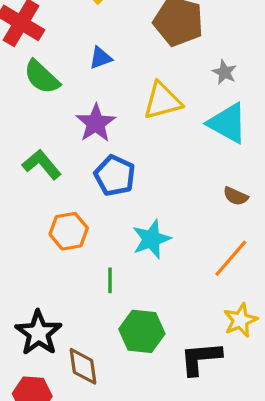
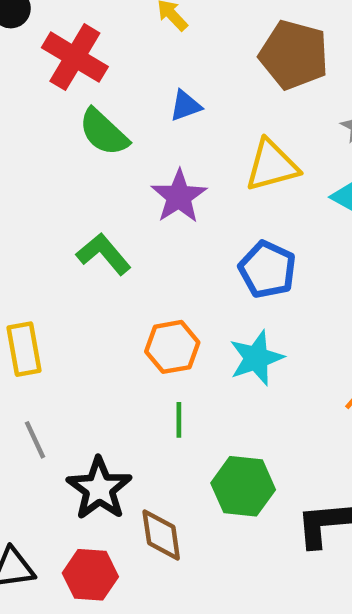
blue pentagon: (115, 176) -> (267, 269), moved
orange hexagon: (69, 231) -> (172, 347), moved
green line: (110, 280) -> (179, 420), moved

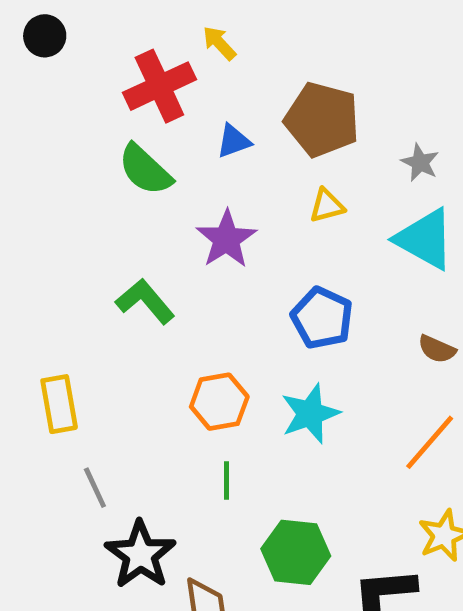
brown pentagon: (294, 55) -> (322, 120), moved
red cross: (75, 57) -> (159, 86), moved, turned 34
yellow triangle: (272, 165) -> (327, 206), size x0.6
gray line: (35, 440) -> (95, 488), moved

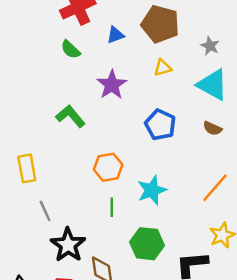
green semicircle: (145, 170) -> (71, 50), size x0.7
brown semicircle: (437, 349) -> (213, 128), moved
cyan star: (310, 414) -> (152, 190), moved

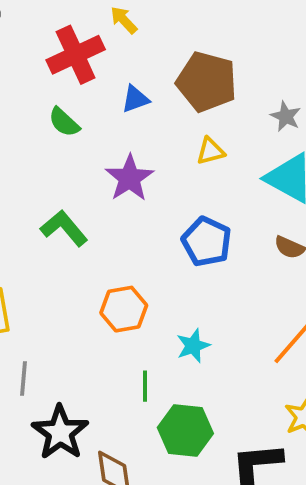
cyan star: (152, 190) -> (193, 346), size x0.7
green line: (112, 207) -> (145, 386), moved
gray line: (45, 211) -> (24, 378), turned 30

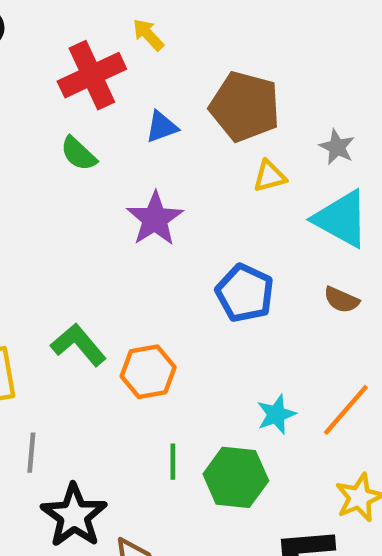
yellow triangle: (210, 151) -> (269, 176), moved
green L-shape: (64, 228) -> (78, 345), moved
cyan star: (193, 346) -> (276, 414), moved
green hexagon: (185, 430) -> (236, 477), moved

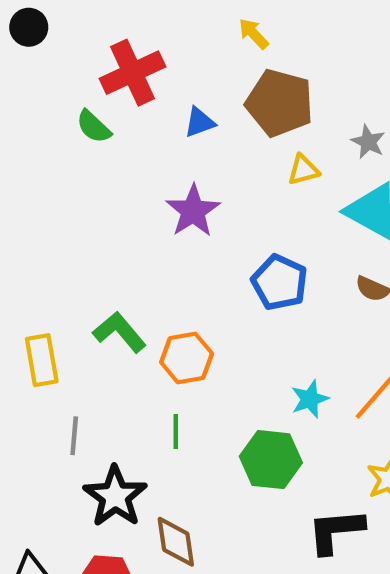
yellow arrow: (148, 35) -> (254, 34), moved
green semicircle: (78, 154) -> (94, 127), moved
green line: (173, 462) -> (176, 431), moved

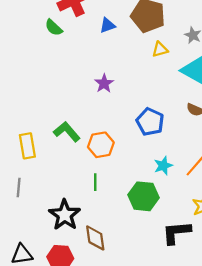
purple star: (193, 211) -> (104, 83), moved, size x0.7
blue pentagon: (280, 282) -> (150, 122), moved
gray line: (74, 436) -> (19, 188), moved

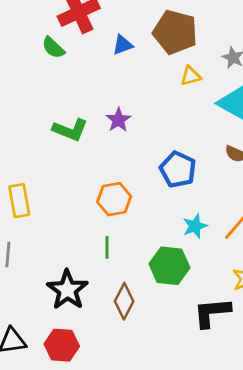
green L-shape: (67, 132) -> (70, 130), moved, turned 152
brown diamond: (95, 238) -> (124, 301), moved, turned 36

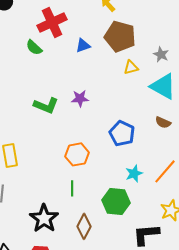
purple star: (118, 120) -> (80, 98), turned 30

